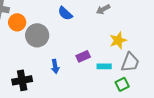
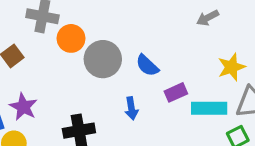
blue semicircle: (65, 13) -> (147, 65), moved
cyan rectangle: (104, 66) -> (209, 108), size x1.5

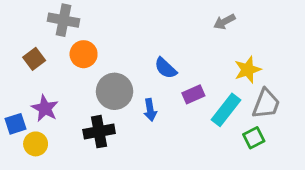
orange circle: (71, 38) -> (84, 54), moved
gray circle: (103, 59) -> (115, 91), moved
cyan rectangle: (209, 108) -> (226, 110), turned -52

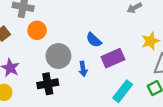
purple rectangle: (193, 94) -> (113, 58), size x1.5
cyan rectangle: (226, 110) -> (123, 91), moved

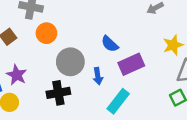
cyan rectangle: (123, 91) -> (118, 101), moved

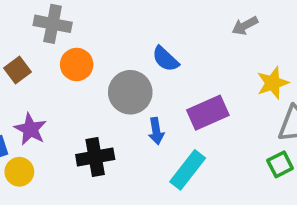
blue semicircle: (110, 44) -> (165, 59), moved
gray circle: (70, 62) -> (130, 92), moved

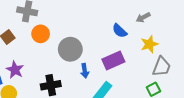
gray arrow: (245, 26) -> (143, 17), moved
blue semicircle: (165, 59) -> (120, 31), moved

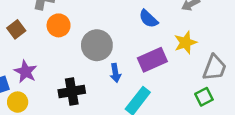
blue semicircle: (120, 31) -> (148, 19), moved
yellow star: (149, 44) -> (185, 43), moved

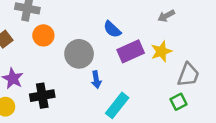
blue semicircle: (148, 19) -> (112, 29), moved
purple rectangle: (152, 60) -> (131, 51), moved
black cross: (72, 91) -> (42, 96), moved

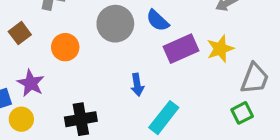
orange circle: (43, 35) -> (65, 47), moved
gray circle: (79, 54) -> (115, 24), moved
black cross: (42, 96) -> (81, 119), moved

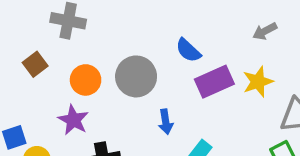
gray circle: (115, 24) -> (136, 76), moved
purple star: (31, 83) -> (73, 120), moved

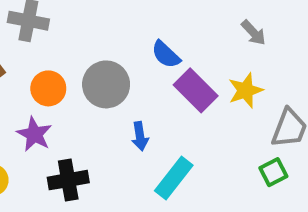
gray arrow: (265, 31) -> (253, 33), turned -105
purple rectangle: (214, 82) -> (196, 90), turned 69

